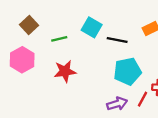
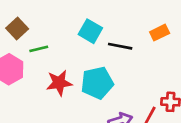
green line: (59, 39) -> (39, 49), moved
cyan pentagon: (127, 71) -> (97, 83), moved

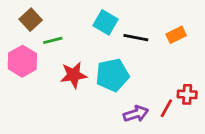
orange rectangle: (160, 33) -> (176, 35), moved

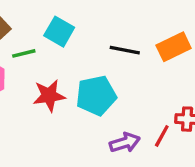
cyan square: (105, 22) -> (59, 32), moved
orange rectangle: (176, 35) -> (174, 47), size x1.4

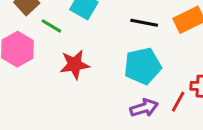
green line: (24, 53) -> (51, 26), turned 45
cyan pentagon: (96, 96) -> (143, 66), moved

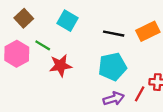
green line: (51, 26) -> (43, 45), moved

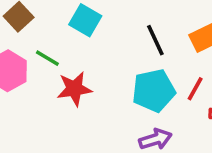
black line: (114, 34) -> (155, 40), turned 54
red line: (140, 94) -> (195, 89), moved

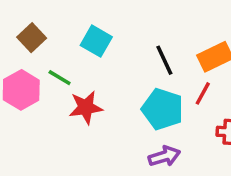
red line: (195, 89) -> (203, 93), moved
cyan pentagon: (154, 91) -> (163, 109), turned 30

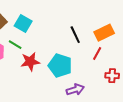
cyan square: (96, 41) -> (23, 24), moved
cyan pentagon: (163, 109) -> (60, 66), moved

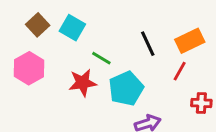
green line: (15, 45) -> (101, 58), moved
cyan pentagon: (60, 66) -> (126, 89), turned 30

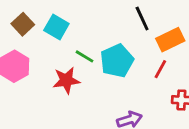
black line: (148, 44) -> (142, 19), moved
cyan pentagon: (126, 89) -> (117, 61), moved

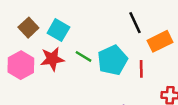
red line: (160, 69) -> (141, 69), moved, turned -30
red star: (66, 80) -> (52, 59), moved

